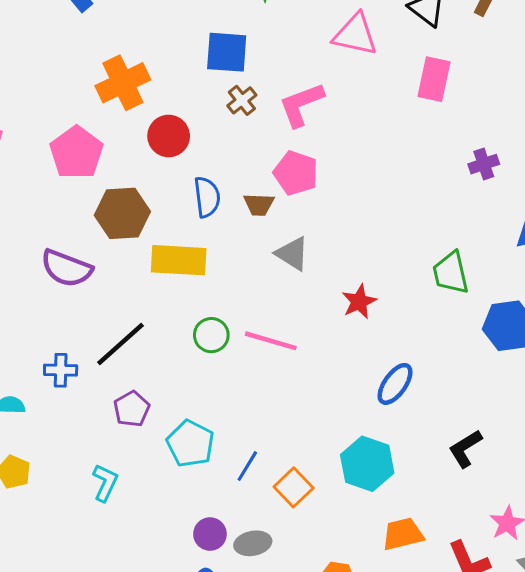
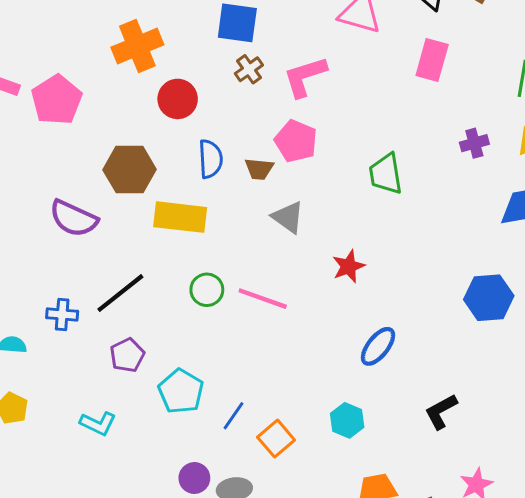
pink pentagon: (77, 153) -> (57, 100), moved
green trapezoid: (451, 273) -> (386, 174), moved
cyan hexagon: (367, 464) -> (347, 420), size x0.7
cyan L-shape: (105, 483) -> (98, 423), turned 87

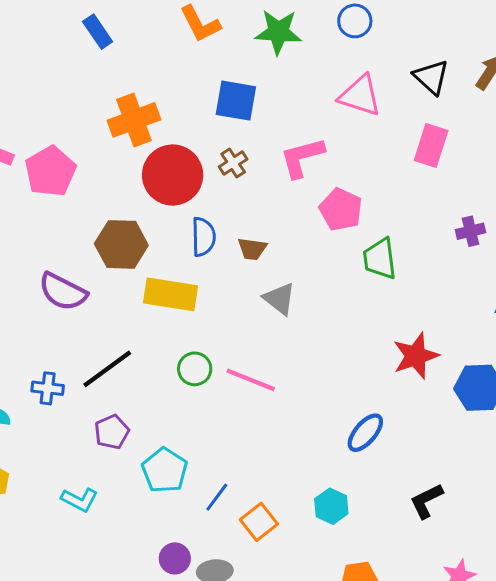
brown cross: (249, 69) -> (233, 163), moved
red circle: (178, 99) -> (173, 175), size x1.5
pink pentagon: (296, 141) -> (341, 210), moved
red star: (349, 266) -> (416, 356), moved, size x1.4

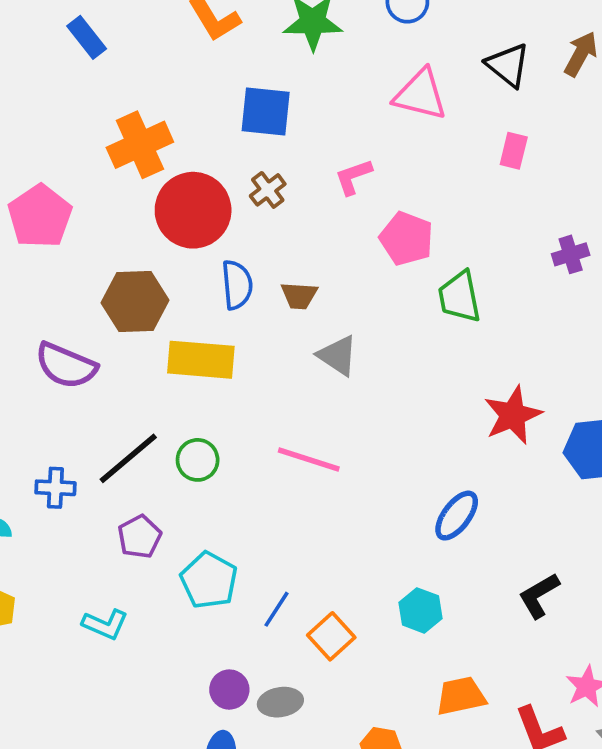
pink rectangle: (431, 146) -> (514, 151), size x0.7
pink L-shape: (302, 157) -> (353, 177), size x0.7
green circle: (195, 369) -> (198, 460), moved

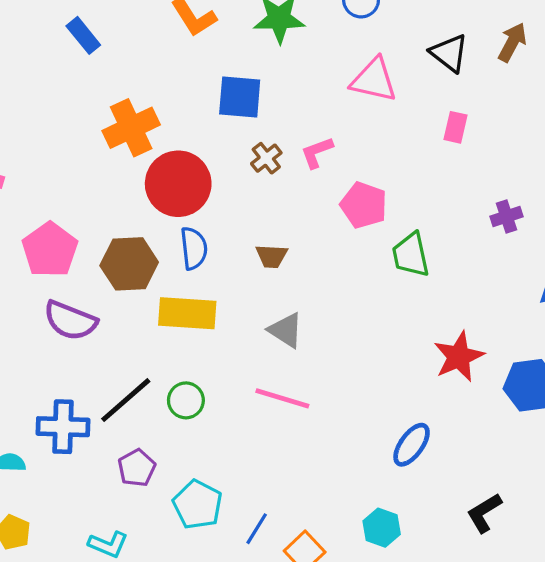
brown cross: (268, 190) -> (266, 158), moved
pink pentagon: (40, 216) -> (50, 250), moved
blue semicircle: (237, 285) -> (194, 248), moved
gray triangle: (338, 356) -> (286, 330), moved
blue cross: (55, 488) -> (63, 427), size x1.5

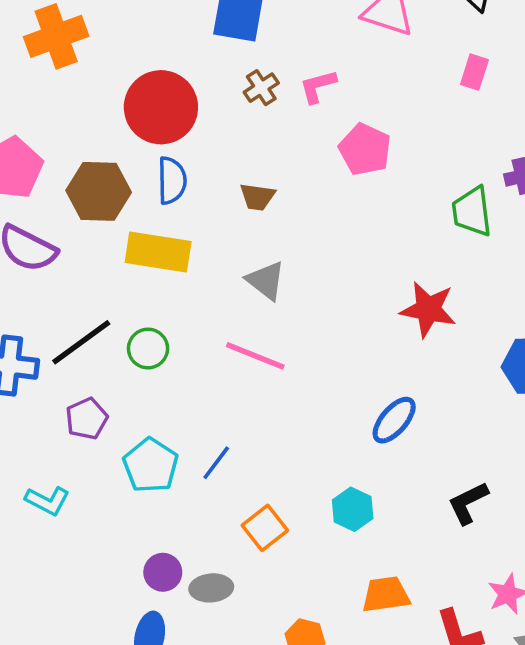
orange cross: (131, 128) -> (56, 36), moved
green trapezoid: (411, 255) -> (472, 212), moved
red star: (459, 357) -> (428, 309), moved, turned 30
blue line: (257, 529) -> (216, 463), moved

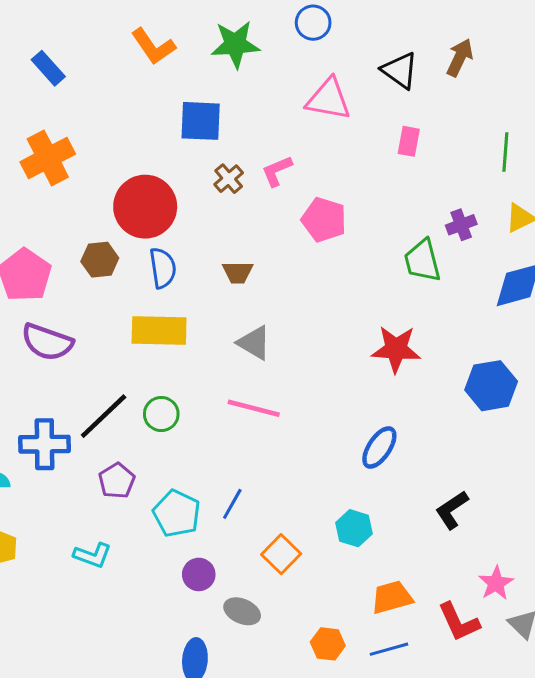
brown hexagon: (99, 191) -> (100, 260), moved, size x0.7
purple circle: (163, 572) -> (199, 574), moved
gray ellipse: (211, 588) -> (242, 611), turned 36

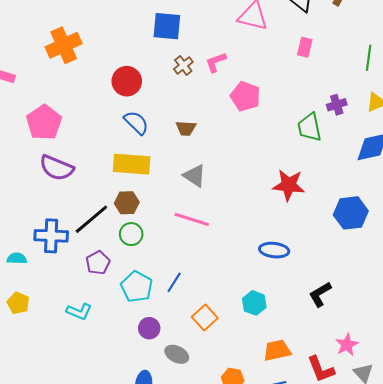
red circle: (145, 207) -> (127, 81), size x0.7
brown hexagon: (100, 260) -> (127, 203), moved
blue semicircle: (163, 268) -> (136, 123), turned -40
green circle: (161, 414) -> (131, 234), moved
blue ellipse: (379, 447) -> (274, 250), turned 60

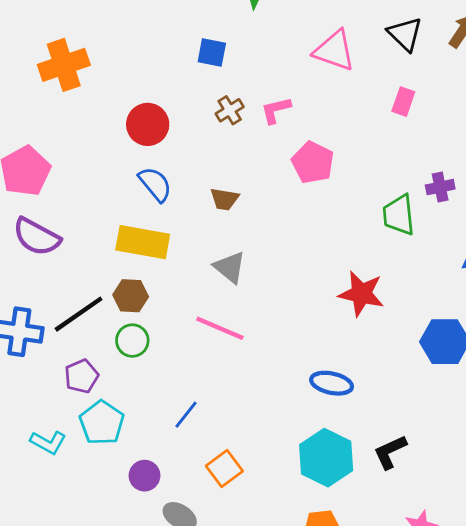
blue square: (167, 26) -> (212, 52), size x0.7
cyan pentagon: (137, 287) -> (102, 423), moved
cyan hexagon: (254, 303) -> (326, 458), moved, size x1.6

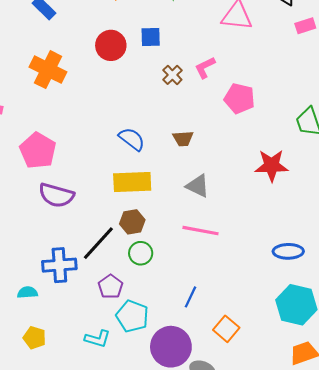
orange cross: (64, 65) -> (48, 70), turned -32
pink rectangle: (403, 102) -> (305, 26), moved, turned 66
red circle: (148, 124) -> (111, 45), moved
red star: (361, 294) -> (272, 166), moved
purple circle: (145, 476) -> (171, 347), size x1.8

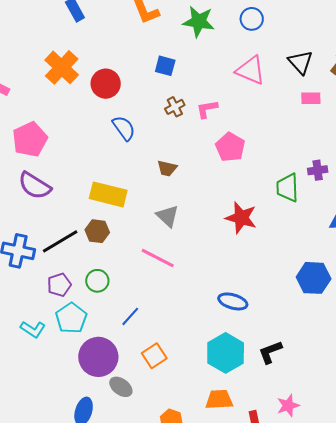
red circle: (111, 45) -> (106, 84), moved
blue semicircle: (132, 139) -> (124, 128), moved
green circle: (141, 253) -> (97, 281), moved

